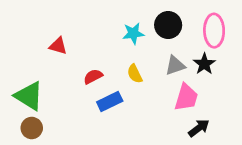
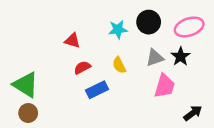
pink ellipse: (214, 31) -> (189, 27), turned 72
red triangle: (58, 46) -> (72, 40), moved
black arrow: (199, 128) -> (193, 113), moved

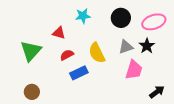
cyan star: (118, 29) -> (83, 16), moved
yellow semicircle: (119, 65) -> (97, 53), size x1.5
green triangle: (26, 85) -> (31, 51), moved, turned 40
brown circle: (28, 113) -> (32, 92), moved

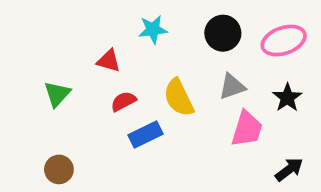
black star: (147, 46) -> (287, 98), moved
green triangle: (31, 51) -> (57, 94), size x0.7

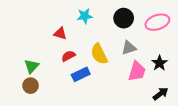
green triangle: (57, 94) -> (32, 66), moved
black star: (287, 98) -> (159, 63), moved
brown circle: (59, 169) -> (31, 86), moved

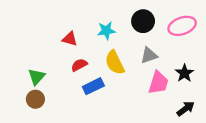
cyan star: (85, 16) -> (106, 31), moved

